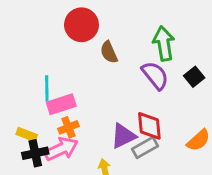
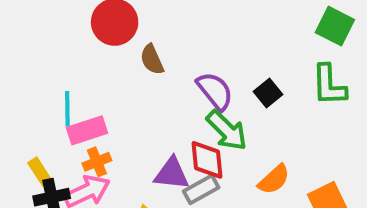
green arrow: (164, 44) -> (227, 130), moved, turned 144
yellow rectangle: (27, 135) -> (40, 172), turned 36
purple triangle: (123, 136) -> (172, 174), turned 32

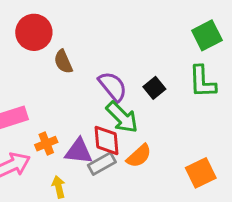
green square: (335, 26) -> (207, 35), turned 36
orange cross: (97, 162) -> (46, 144), moved
orange semicircle: (274, 179) -> (139, 156), moved

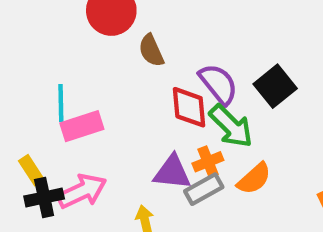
black square: (154, 88) -> (275, 86), size x1.4
red diamond: (107, 140) -> (189, 107), moved
orange cross: (46, 144) -> (208, 162), moved

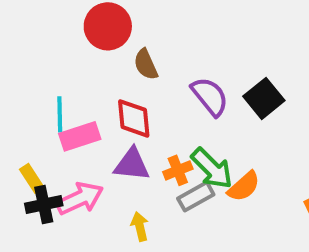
red diamond: (189, 107) -> (134, 118), moved
green arrow: (231, 126) -> (212, 168), moved
orange cross: (208, 162) -> (178, 170), moved
purple triangle: (172, 172) -> (132, 164), moved

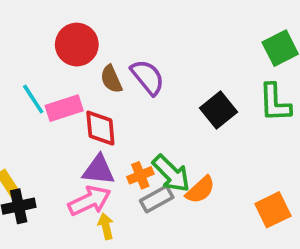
purple semicircle: (210, 96) -> (148, 77), moved
cyan line: (60, 114) -> (33, 99), moved, turned -32
pink rectangle: (80, 136) -> (64, 108), moved
pink arrow: (80, 198) -> (89, 201), moved

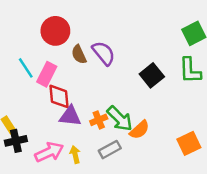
pink rectangle: (64, 108) -> (47, 74), turned -45
red diamond: (100, 128) -> (59, 96), moved
gray rectangle: (157, 199) -> (110, 150), moved
pink arrow: (89, 201) -> (49, 152), moved

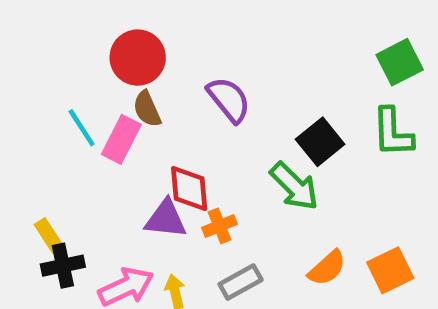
brown semicircle: (79, 54) -> (147, 109), moved
red diamond: (59, 96) -> (189, 189), moved
green arrow: (120, 119) -> (294, 186), moved
orange semicircle: (139, 130) -> (327, 268), moved

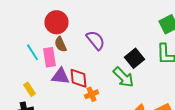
pink rectangle: (121, 139) -> (50, 57), turned -36
purple triangle: (166, 219) -> (60, 76), moved
yellow rectangle: (49, 235) -> (30, 89), moved

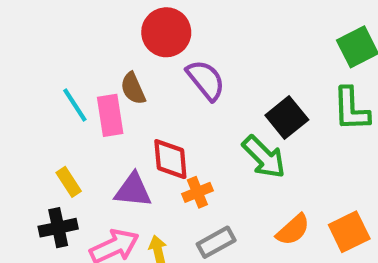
red circle: (56, 22) -> (166, 32), moved
purple triangle: (60, 76) -> (133, 190), moved

